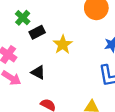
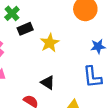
black triangle: (38, 72) -> (48, 83), moved

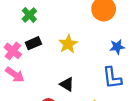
black rectangle: (25, 29) -> (33, 43), moved

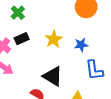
blue star: (117, 47) -> (81, 45), moved
black triangle: (67, 84) -> (53, 76), size x1.5

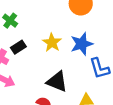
blue star: (81, 45) -> (82, 44), size x1.5

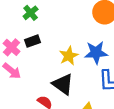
yellow star: (52, 43) -> (69, 56), moved

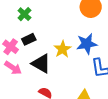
black triangle: (63, 84) -> (41, 64), moved

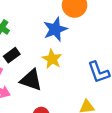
blue star: (87, 44) -> (55, 29), moved

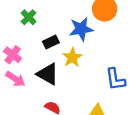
black rectangle: (12, 55) -> (51, 42), moved

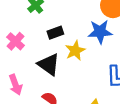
blue star: (81, 29) -> (100, 32), moved
pink arrow: (15, 79) -> (16, 85), moved, turned 30

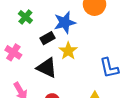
blue star: (100, 32) -> (65, 23), moved

